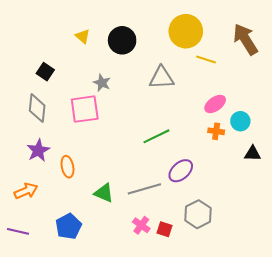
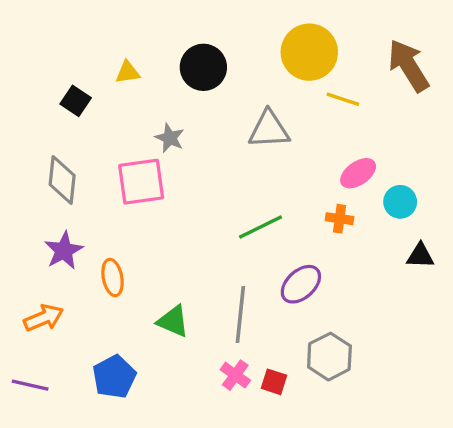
yellow triangle: (83, 36) -> (128, 72), moved, turned -49
black square: (45, 72) -> (76, 101), moved
orange cross: (216, 131) -> (340, 219), moved
gray line: (144, 189) -> (240, 315), turned -68

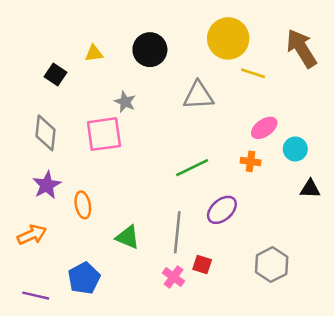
gray hexagon: (329, 357) -> (272, 265), moved
red square: (274, 382) -> (202, 265), moved
purple line: (30, 385) -> (36, 296), moved

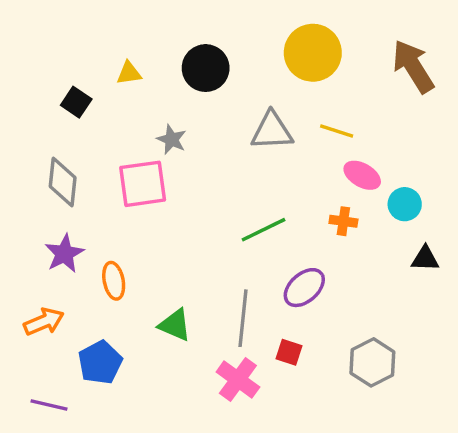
yellow line: (253, 73) -> (337, 131), moved
pink ellipse: (264, 128) -> (362, 175), turned 65
red square: (202, 265) -> (289, 352), moved
pink cross: (174, 277) -> (238, 379), size x1.4
blue pentagon: (84, 278) -> (100, 362), moved

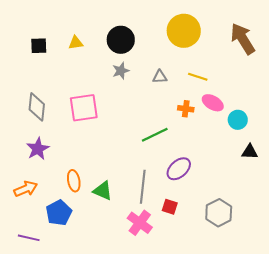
black square: (76, 102) -> (39, 46), moved, turned -36
gray triangle: (272, 131) -> (160, 77), size x0.6
gray star: (172, 140) -> (121, 71), moved, turned 30
orange cross: (343, 221) -> (186, 109), moved
orange ellipse: (114, 281) -> (74, 181), moved

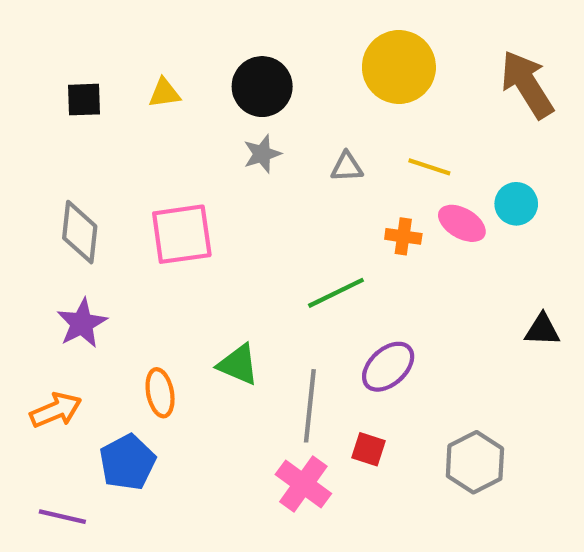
cyan circle: (238, 120) -> (516, 204), moved
green triangle: (103, 191) -> (238, 365), moved

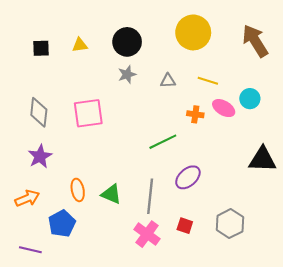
black triangle: (542, 330) -> (263, 159), size x1.6
green triangle: (238, 365) -> (111, 194), moved
red square: (369, 449) -> (185, 226), moved

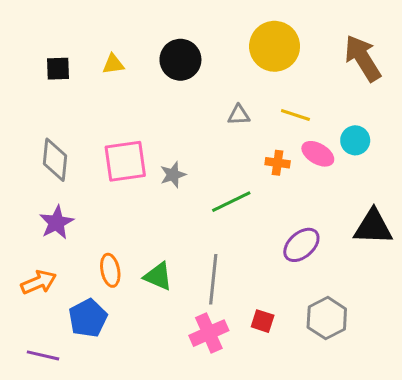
gray star: (127, 74) -> (173, 175), moved
purple ellipse: (188, 177) -> (301, 245), moved
pink cross: (147, 234) -> (209, 333), turned 30

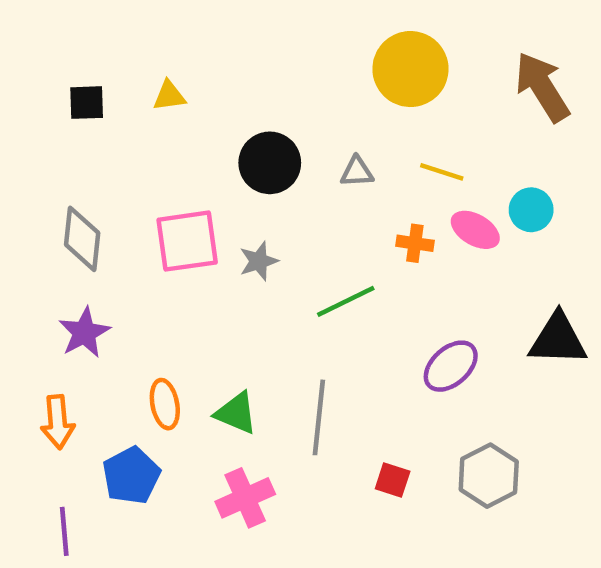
black circle: (180, 60) -> (270, 163), moved
orange arrow: (39, 282) -> (58, 422), turned 108
pink cross: (209, 333) -> (245, 498), moved
purple line: (43, 355) -> (64, 531), turned 72

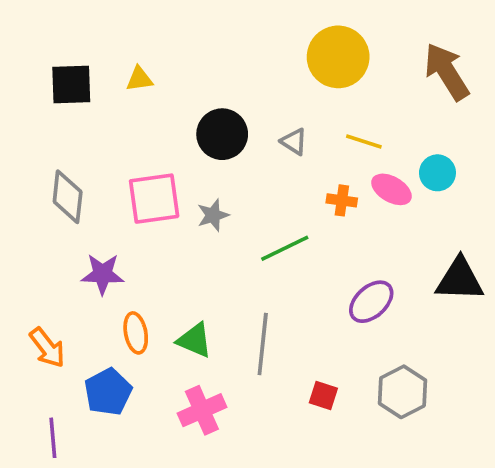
black square: (87, 103) -> (71, 85), size x1.4
gray triangle: (357, 172) -> (294, 142), turned 36
purple star: (84, 333) -> (103, 274), moved, turned 30
orange arrow: (58, 422) -> (47, 348), turned -33

